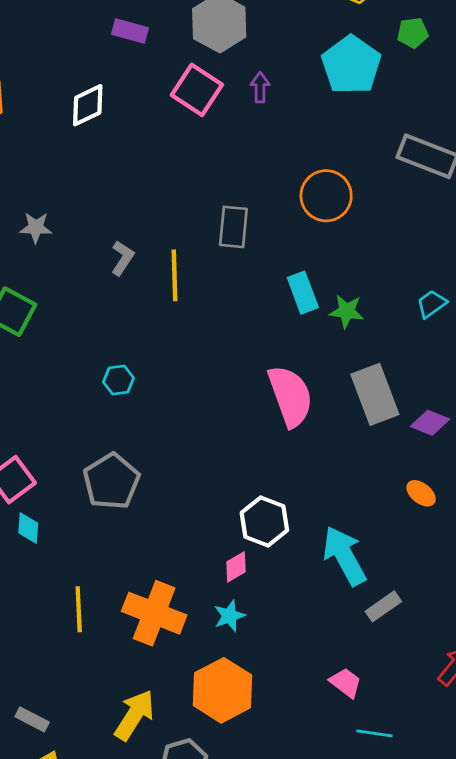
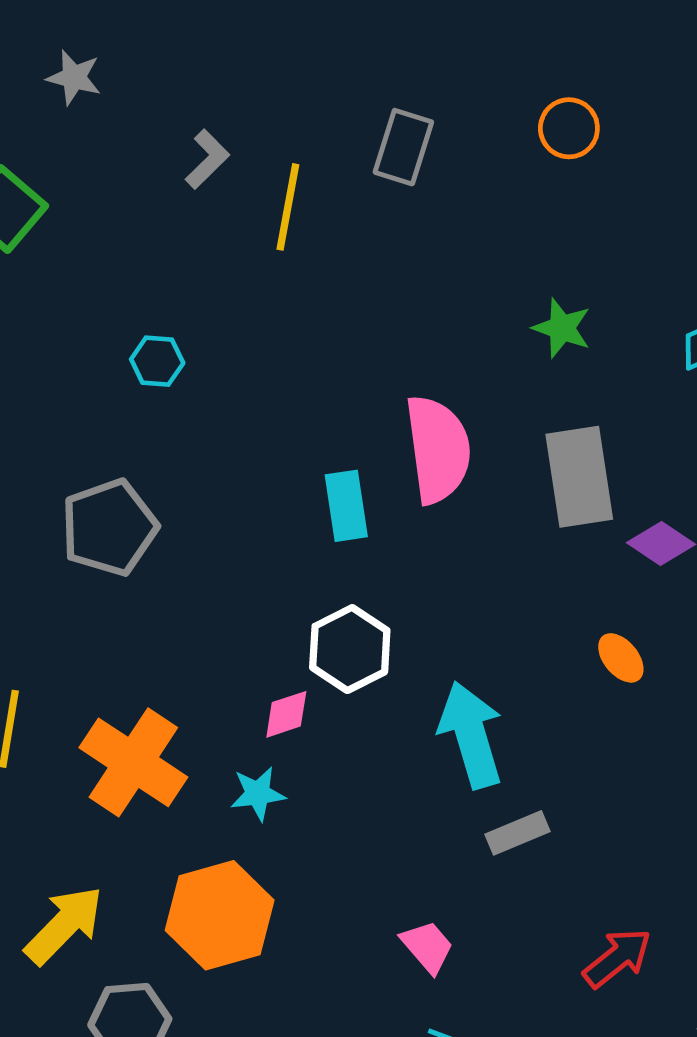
orange circle: (326, 196) -> (569, 128), size x0.7
cyan rectangle: (303, 293) -> (346, 506), moved

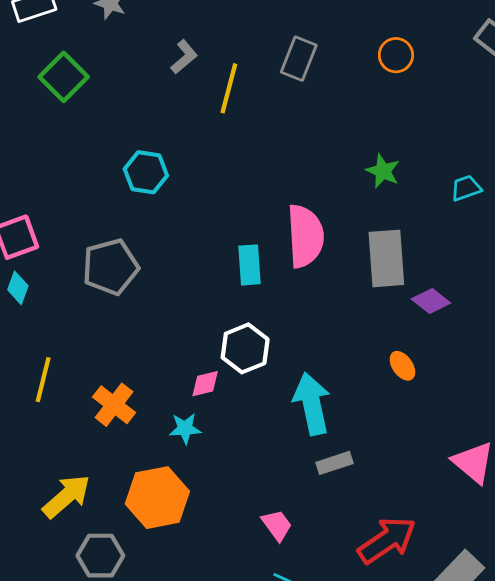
cyan hexagon: (157, 361) -> (146, 172), size x1.4
orange cross: (133, 762) -> (114, 405), size x0.7
red arrow: (617, 958) -> (387, 540), size x1.4

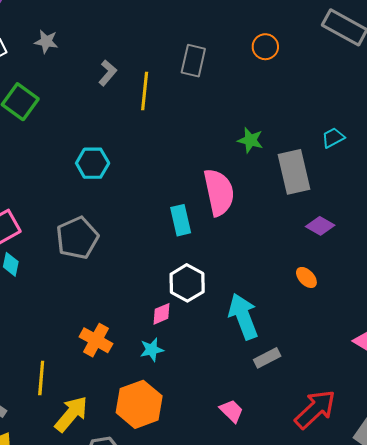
green star: (383, 171) -> (250, 140), moved
gray rectangle: (386, 258) -> (294, 172), moved
yellow line: (43, 380) -> (41, 378), moved

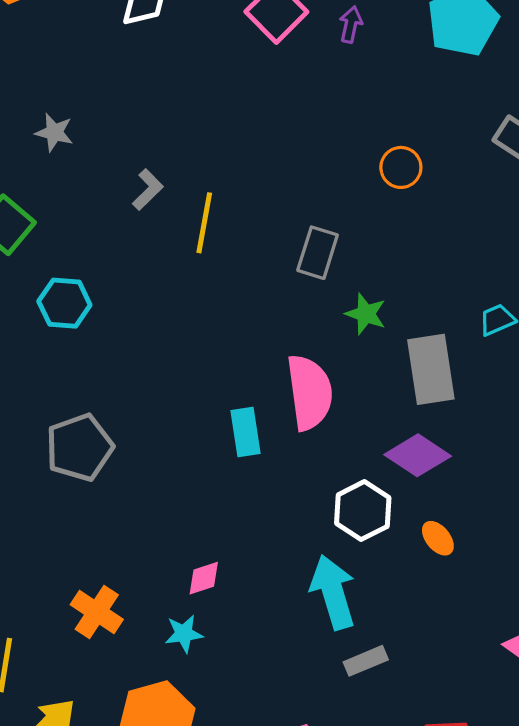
gray rectangle: (193, 61) -> (318, 253), moved
cyan hexagon: (93, 163) -> (64, 303), moved
purple diamond: (320, 226) -> (418, 455), moved, size x1.4
white hexagon: (187, 283) -> (363, 511), moved

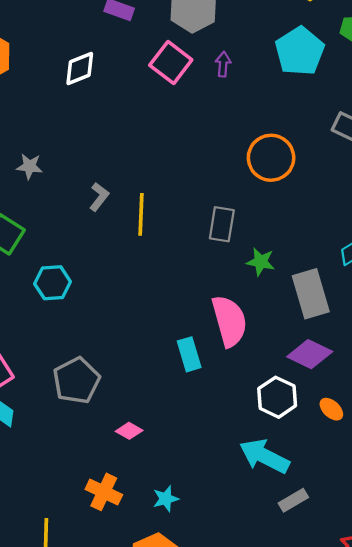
orange circle: (401, 167) -> (271, 158), size x1.6
pink diamond: (204, 578) -> (129, 431), moved, turned 56
cyan arrow: (333, 592) -> (264, 456), turned -39

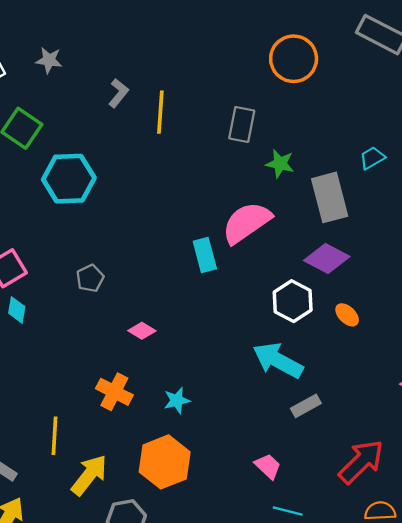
cyan hexagon: (53, 283) -> (69, 179), size x1.4
pink semicircle: (229, 321) -> (247, 223), turned -111
gray pentagon: (76, 381) -> (90, 278), size x0.6

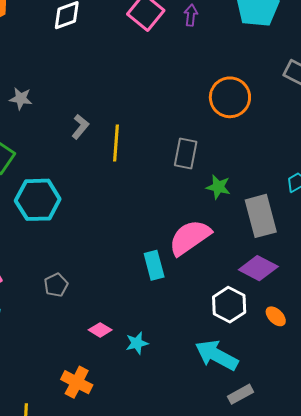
cyan star: (177, 400) -> (137, 343), moved

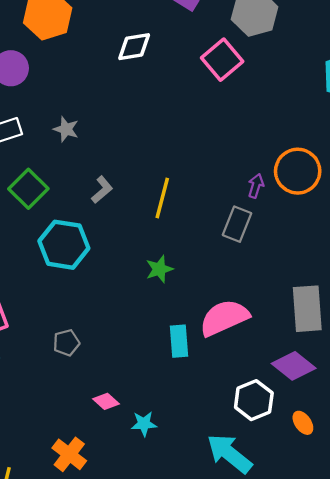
purple arrow: (191, 15) -> (256, 186), moved
gray L-shape: (80, 127) -> (102, 190), moved
green star: (218, 187) -> (159, 269), moved, turned 30

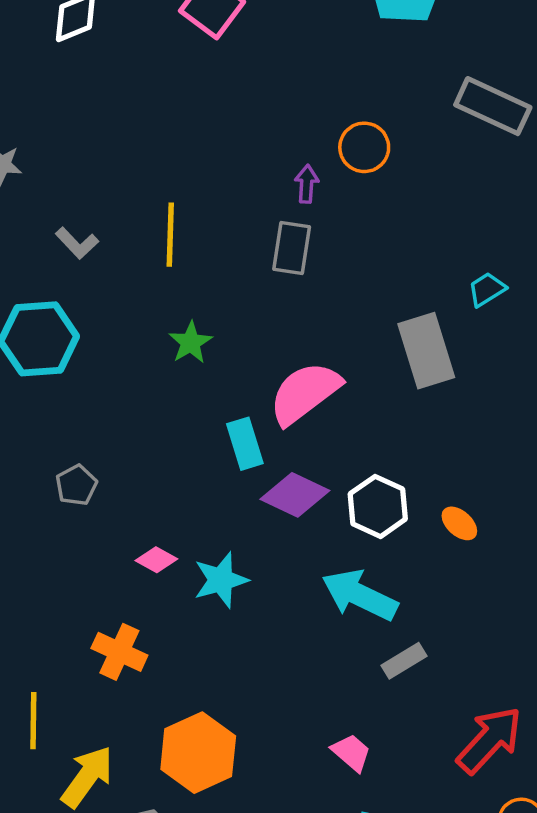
orange circle: (298, 171) -> (364, 147), size x0.7
gray L-shape: (102, 190) -> (77, 243), turned 100
purple diamond: (294, 366) -> (295, 495), moved
cyan star: (144, 424) -> (221, 580), size x1.4

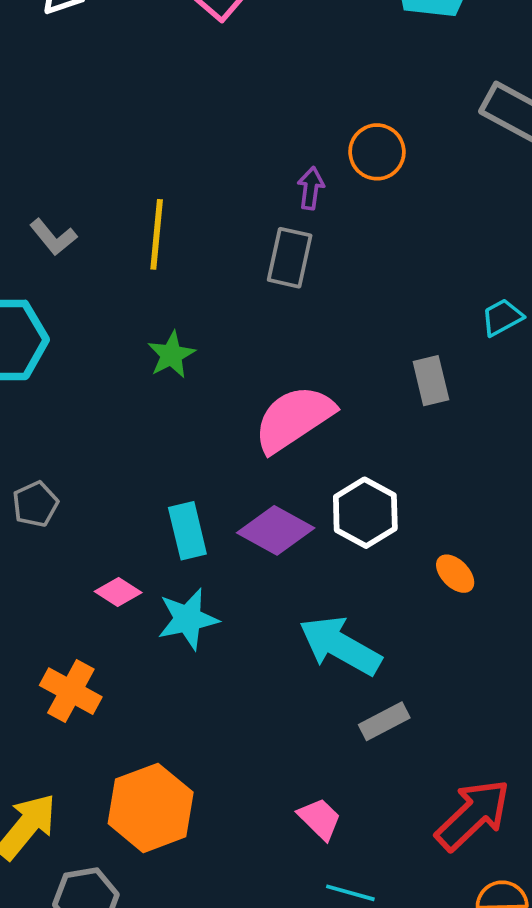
gray rectangle: (426, 351) -> (431, 381), size x0.6
cyan rectangle: (245, 444) -> (187, 531), moved
white hexagon: (378, 506) -> (365, 513), moved

